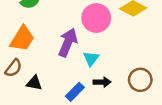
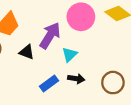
black triangle: (34, 83) -> (27, 52), moved

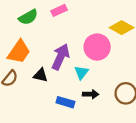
pink circle: (81, 17) -> (97, 47), moved
blue rectangle: (49, 84) -> (65, 102), turned 60

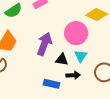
cyan triangle: (81, 72) -> (81, 56), moved
black triangle: (41, 75) -> (62, 59), moved

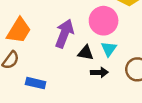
blue rectangle: (51, 84) -> (36, 83), moved

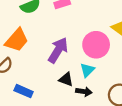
cyan triangle: (109, 49) -> (87, 70), moved
black triangle: (86, 53) -> (66, 79), moved

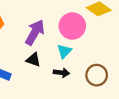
black triangle: (66, 79) -> (33, 60), moved

